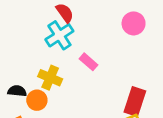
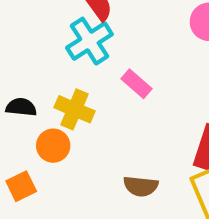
black semicircle: (17, 91) -> (21, 107), moved

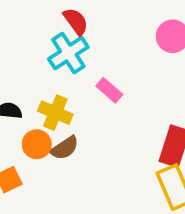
brown semicircle: (141, 186) -> (65, 148), moved, turned -40

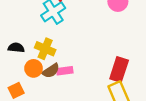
pink rectangle: (109, 90) -> (65, 71), moved, turned -49

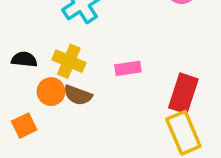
brown semicircle: (51, 71) -> (78, 95), turned 54
pink rectangle: (65, 71) -> (128, 68), moved

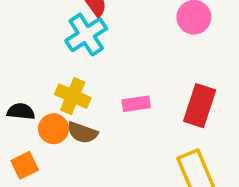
black semicircle: (24, 59) -> (21, 111), moved
red rectangle: (183, 93) -> (200, 106), moved

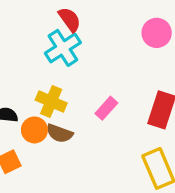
pink rectangle: (136, 104) -> (106, 108), turned -40

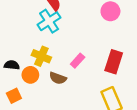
brown semicircle: (60, 133) -> (58, 78), moved

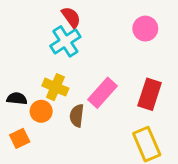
pink rectangle: (78, 61) -> (102, 93), size x1.5
brown semicircle: (58, 78) -> (77, 116), turned 77

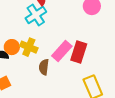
red rectangle: (150, 94) -> (79, 52), moved
orange circle: (41, 111) -> (12, 47), moved

